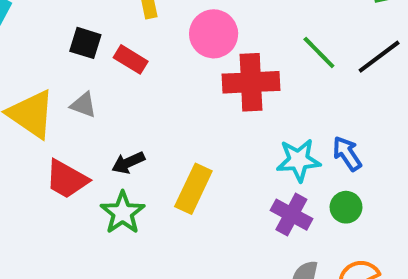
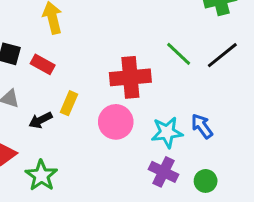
pink circle: (214, 34) -> (116, 122), moved
black arrow: (128, 163) -> (41, 120), moved
yellow rectangle: (193, 189) -> (69, 103), moved, size x0.7
green circle: (346, 207) -> (206, 181), moved

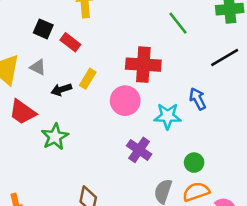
green line: (179, 54) -> (178, 23), moved
blue arrow: (202, 126) -> (198, 99), moved
purple cross: (164, 172) -> (139, 150), moved

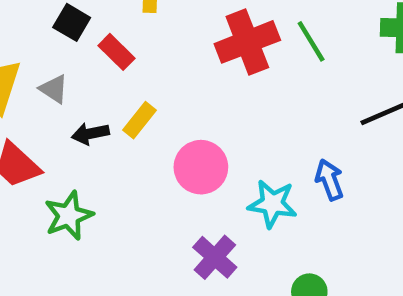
red cross: (143, 65) -> (247, 42), moved, turned -32

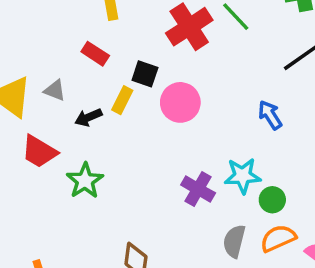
black square: (72, 22) -> (145, 74), moved
pink circle: (201, 167) -> (180, 102), moved
cyan star: (272, 204) -> (243, 176), moved

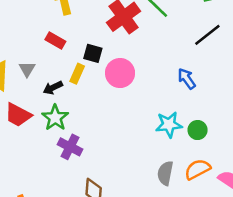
gray triangle: (55, 90) -> (27, 69), turned 42
green star: (85, 181) -> (55, 118), moved
purple cross: (198, 189) -> (70, 147), moved
green circle: (272, 200) -> (198, 130), moved

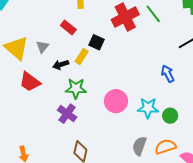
pink circle: (120, 73) -> (116, 101), moved
green star: (55, 118) -> (76, 88), moved, turned 30

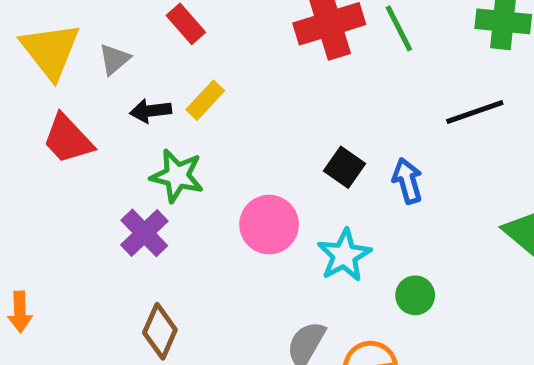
black square: (96, 42) -> (344, 167), moved
cyan star: (148, 108) -> (344, 255), turned 30
green circle: (170, 116) -> (415, 295), moved

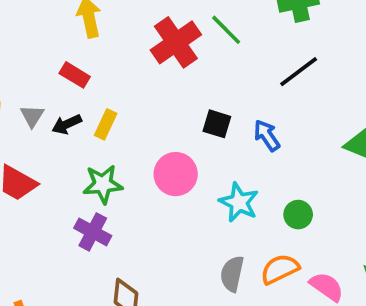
black arrow: (151, 111) -> (67, 124), moved
black square: (344, 167) -> (217, 124), moved
pink circle: (269, 225) -> (176, 174), moved

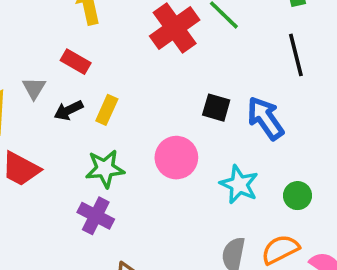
black line: (299, 72) -> (296, 55), turned -66
gray triangle: (32, 116) -> (34, 88), moved
blue arrow: (267, 135) -> (265, 118), size x1.4

